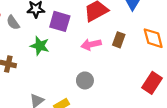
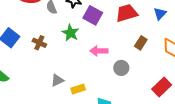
pink arrow: (91, 44) -> (99, 51), moved
gray circle: (85, 80) -> (121, 68), moved

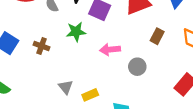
green star: (70, 33) -> (76, 32), turned -30
gray triangle: (57, 80) -> (66, 87), turned -40

